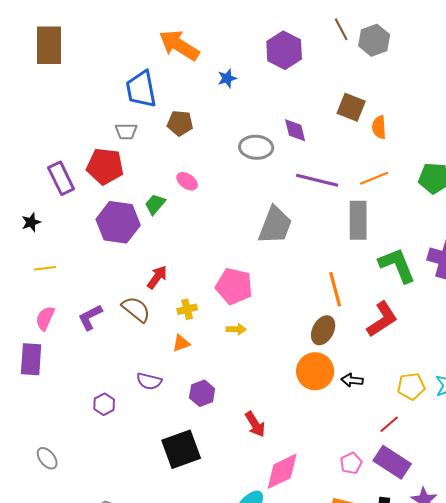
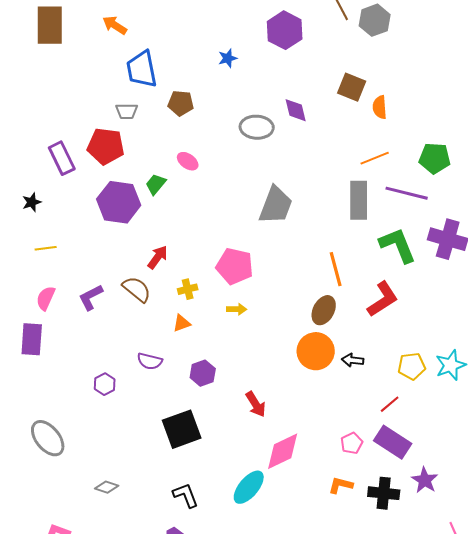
orange arrow: (179, 45) -> (115, 25), moved, size x0.6
purple line: (317, 180) -> (407, 193), moved
gray ellipse: (47, 458) -> (48, 438), size x1.6

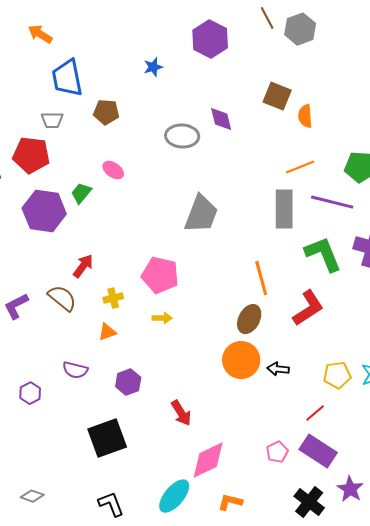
orange L-shape: (341, 485) -> (230, 502), moved
black cross: (384, 493) -> (309, 502), turned 32

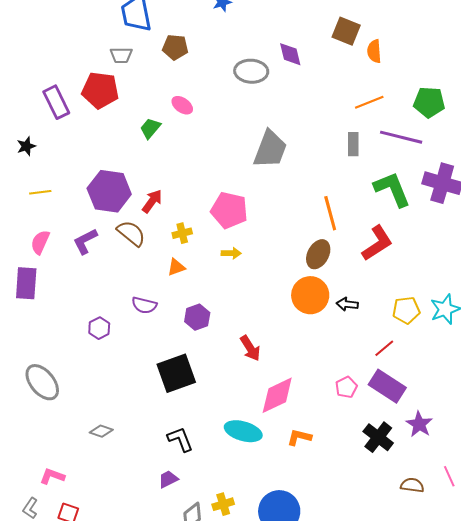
gray rectangle: (284, 209) -> (353, 144), size x0.6
purple hexagon: (44, 211) -> (109, 191), moved
cyan ellipse: (174, 496) -> (243, 431), turned 66

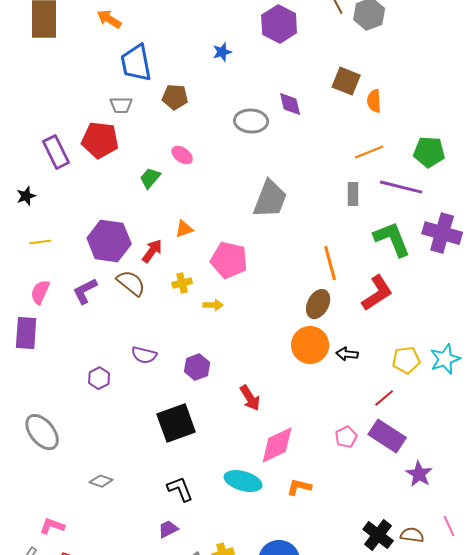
yellow arrow: (231, 253) -> (213, 305), moved
orange triangle: (176, 267) -> (184, 229), moved
black cross: (378, 437) -> (378, 535), moved

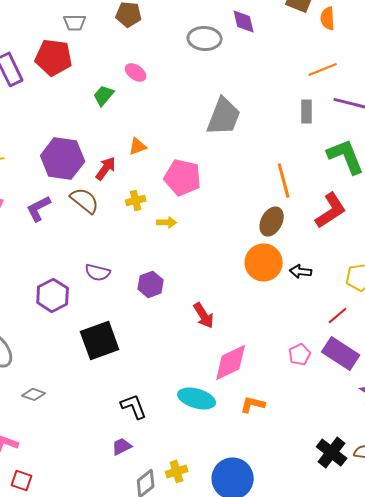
purple hexagon: (99, 378) -> (53, 295), size x1.5
black square: (176, 423) -> (100, 340), moved
gray diamond: (101, 481) -> (34, 394), moved

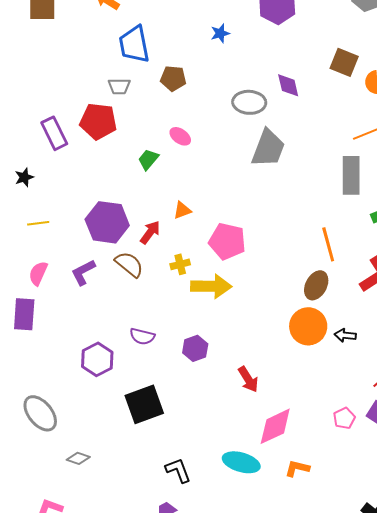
gray rectangle: (307, 111) -> (351, 175), size x1.6
gray trapezoid: (224, 116) -> (268, 148), moved
yellow arrow: (167, 222) -> (211, 286), size x2.0

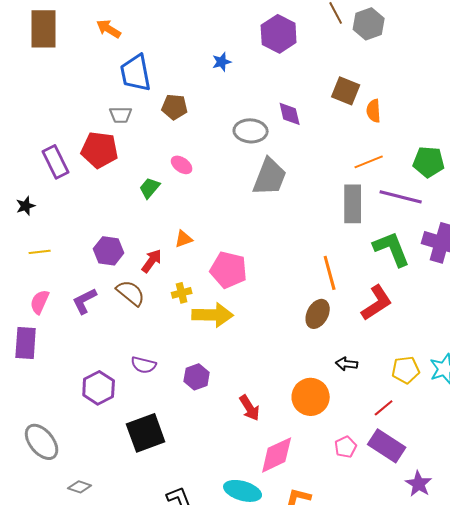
purple hexagon: (107, 222) -> (109, 251), size x0.7
orange circle: (308, 326) -> (311, 397), moved

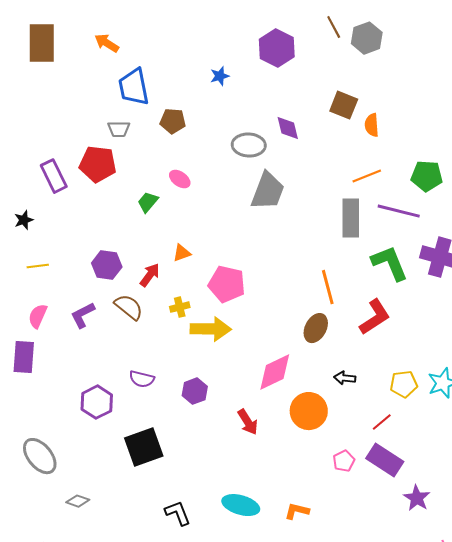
pink diamond: (277, 455) -> (275, 372), moved

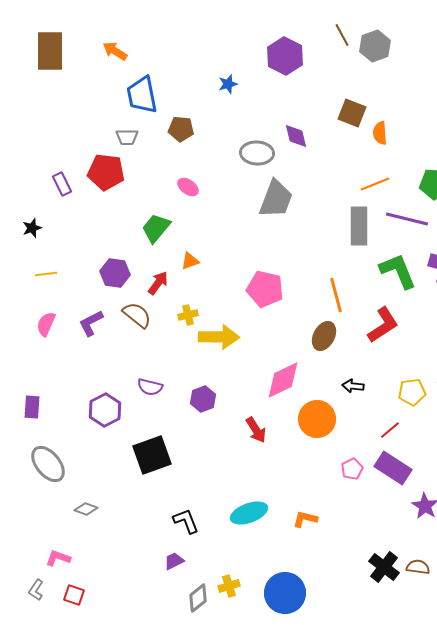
purple rectangle: (54, 176) -> (62, 184), size x0.7
green trapezoid: (148, 202) -> (156, 228), moved, size x1.4
pink pentagon: (227, 284) -> (265, 289), moved
purple rectangle: (24, 357) -> (32, 407), moved, size x0.7
cyan ellipse: (241, 505) -> (249, 513), turned -36

